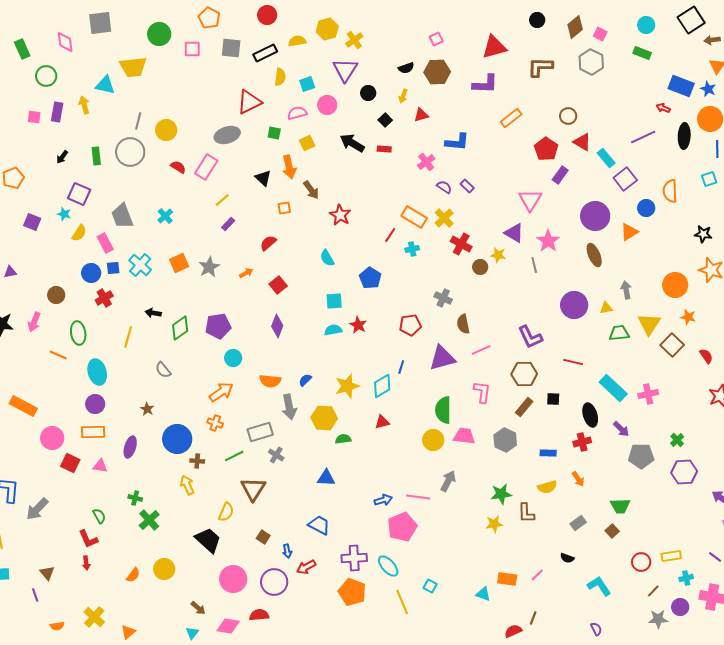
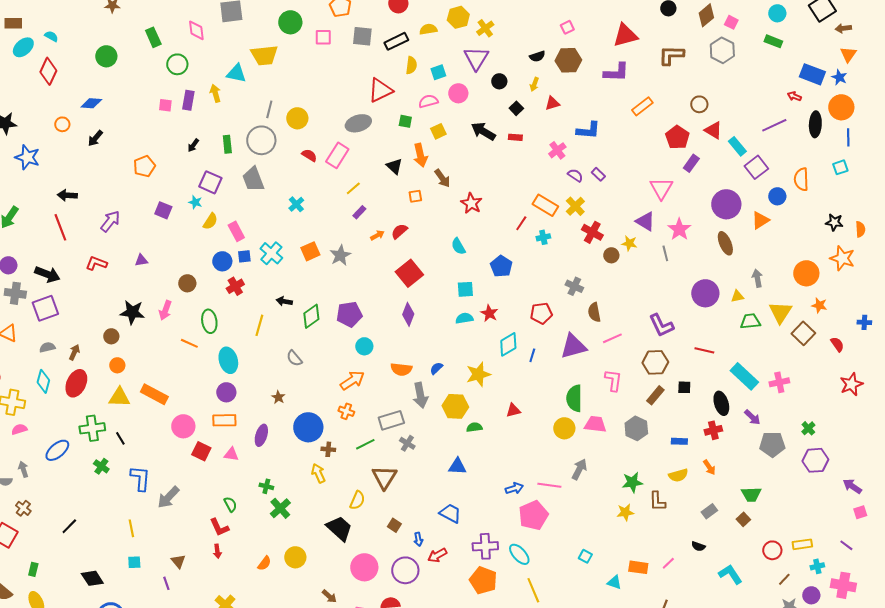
gray trapezoid: (122, 216) -> (253, 179), moved
orange arrow: (246, 273) -> (377, 235), moved
red square: (278, 285) -> (409, 273), size x1.5
cyan diamond: (382, 386) -> (508, 344), moved
cyan square: (430, 586) -> (585, 556), moved

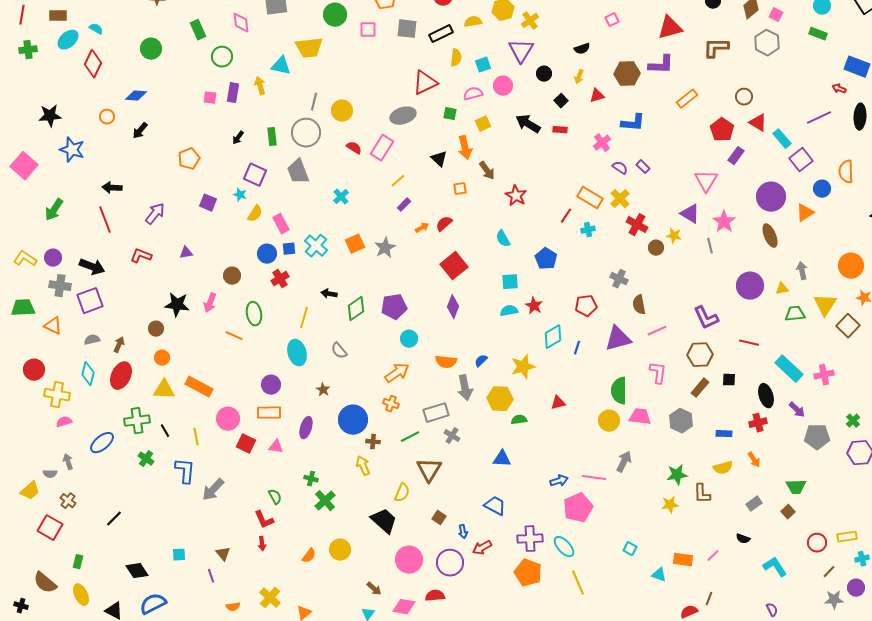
brown hexagon: (568, 60) -> (627, 74), moved
cyan ellipse: (228, 360) -> (297, 353), moved
yellow line: (131, 528) -> (196, 437), moved

